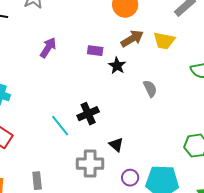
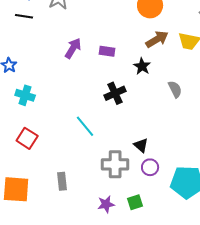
purple rectangle: (95, 51) -> (107, 51), moved
black cross: (88, 114) -> (115, 93), moved
purple circle: (130, 178) -> (150, 167), moved

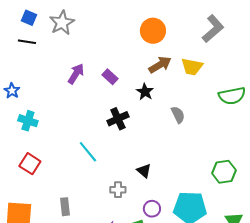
purple rectangle: (107, 51) -> (110, 77), turned 35
gray cross: (115, 164) -> (118, 190), size x0.6
purple circle: (150, 167) -> (152, 209), moved

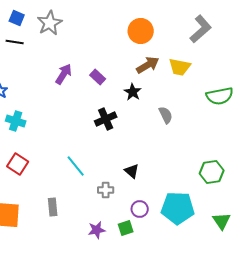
cyan line: (88, 152) -> (76, 166), moved

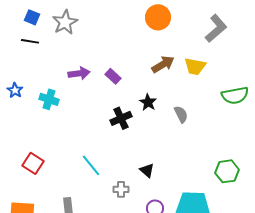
orange circle: (141, 31) -> (158, 17), moved
purple arrow: (64, 74) -> (79, 73), turned 50
black star: (133, 92) -> (148, 102), moved
cyan cross: (16, 121) -> (49, 99), moved

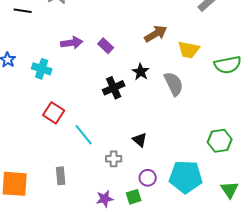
yellow trapezoid: (195, 66) -> (189, 50), moved
gray semicircle: (181, 114) -> (174, 84), size x1.4
red square: (33, 163) -> (54, 113), moved

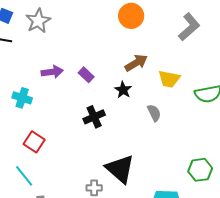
black star: (141, 72) -> (123, 90), moved
gray semicircle: (174, 84) -> (154, 113), size x0.7
cyan line: (84, 135) -> (24, 176), moved
black triangle: (140, 140) -> (120, 169), size x2.0

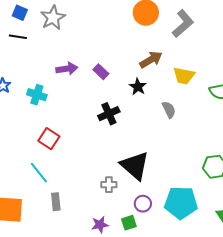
gray L-shape: (189, 27) -> (183, 24), moved

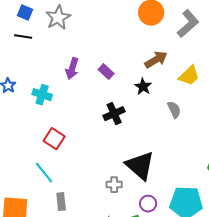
purple arrow: (67, 69) -> (72, 69), turned 115
yellow trapezoid: (184, 76) -> (189, 76), turned -55

